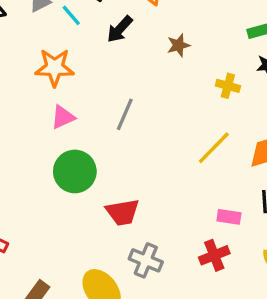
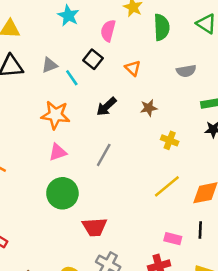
black arrow: (120, 29) -> (106, 107), moved
yellow cross: (228, 86) -> (170, 140), moved

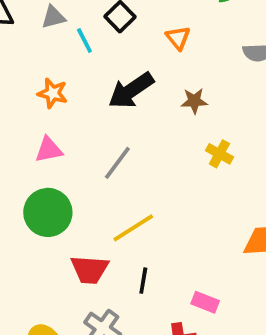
black arrow: (106, 107) -> (131, 90), size x1.4
orange star: (55, 115) -> (53, 93), size x0.7
yellow line: (167, 186) -> (133, 228), moved
black line: (200, 230) -> (143, 281), moved

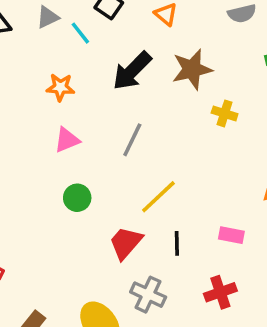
brown star: (194, 101) -> (192, 69), size x1.6
green circle: (48, 212) -> (77, 198), size x0.6
red trapezoid: (90, 269) -> (126, 243), turned 138
pink rectangle: (205, 302) -> (231, 235), moved

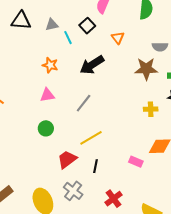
brown star: (192, 69) -> (146, 69), moved
yellow cross: (225, 113) -> (151, 109), moved, turned -32
pink rectangle: (231, 235) -> (136, 162), moved
red cross: (220, 292) -> (113, 199), turned -30

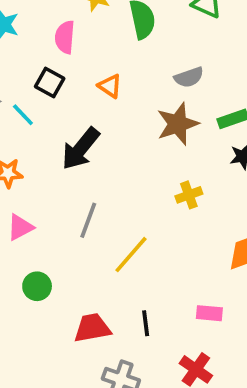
yellow cross: (151, 109) -> (189, 195), moved
yellow line: (91, 138) -> (131, 255), moved
red trapezoid: (67, 159) -> (92, 328), turned 45
pink rectangle: (136, 162) -> (209, 313), moved

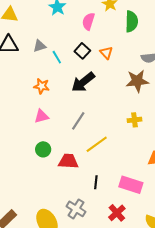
black square: (50, 82) -> (82, 51), moved
pink rectangle: (209, 313) -> (131, 185), size x1.6
red trapezoid: (92, 328) -> (68, 161), moved

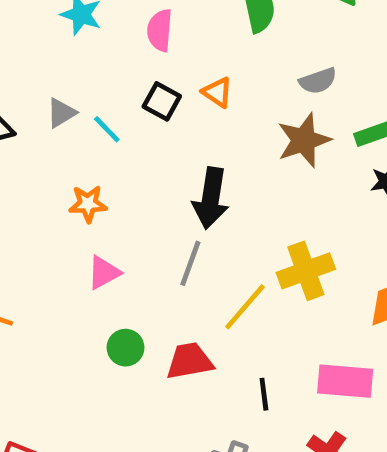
black arrow: (83, 82) -> (211, 198), moved, turned -30
yellow cross: (134, 120) -> (306, 271), moved, size x1.6

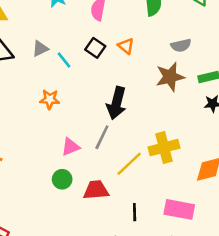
pink triangle: (104, 273) -> (70, 147), moved

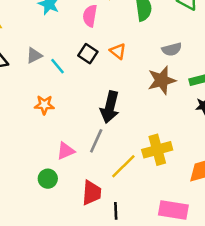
green circle: (62, 179) -> (48, 179), moved
red trapezoid: (96, 190) -> (92, 193), turned 100
black line: (135, 212) -> (116, 211), moved

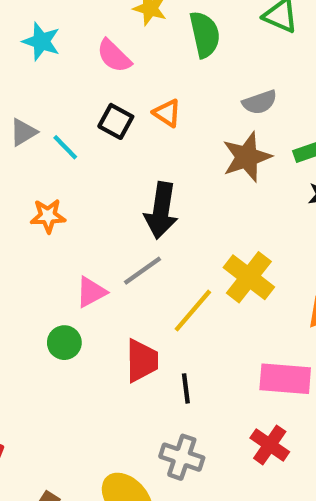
pink semicircle: (90, 16) -> (114, 56), turned -50
gray line: (96, 141) -> (142, 271), turned 35
yellow cross: (157, 150) -> (249, 277), turned -32

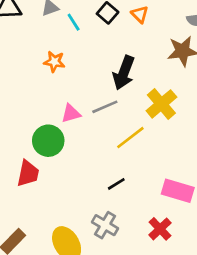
yellow cross: (249, 277) -> (161, 104), moved
green circle: (64, 343) -> (48, 141), size x1.5
red trapezoid: (142, 361) -> (28, 173), moved
black line: (186, 388) -> (116, 184), turned 54

